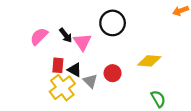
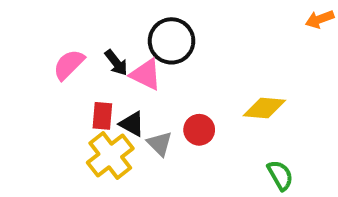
black circle: (113, 23) -> (172, 41), moved
pink triangle: (82, 42) -> (146, 74), turned -30

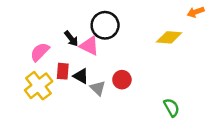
pink semicircle: (69, 65) -> (40, 52), moved
yellow diamond: (264, 108) -> (169, 37), moved
yellow cross: (110, 155) -> (39, 86), moved

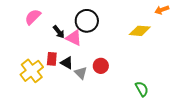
pink semicircle: (40, 52) -> (33, 17), moved

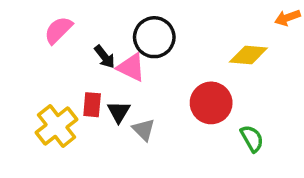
black triangle: (67, 63) -> (119, 112), turned 32
red circle: (101, 66) -> (211, 103), moved, size x1.5
green semicircle: (142, 89) -> (252, 138), moved

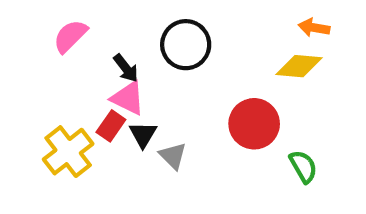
orange arrow: (287, 18) -> (314, 28), moved, turned 30
pink triangle: (131, 67) -> (128, 98), moved
red rectangle: (92, 105) -> (111, 126), turned 30

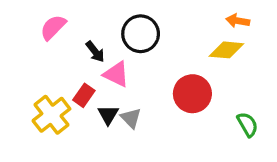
pink triangle: (128, 98) -> (116, 74), moved
black triangle: (143, 134) -> (108, 115), moved
green semicircle: (303, 167) -> (247, 124), moved

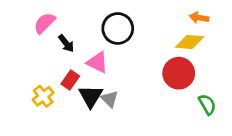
black arrow: (95, 52) -> (66, 43), moved
red circle: (192, 94) -> (179, 73), moved
yellow cross: (51, 115) -> (43, 96), size x0.7
black triangle: (108, 115) -> (91, 96), size x1.4

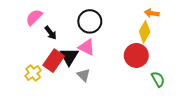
yellow diamond: (190, 42) -> (145, 32), turned -65
pink triangle: (97, 62) -> (87, 47), moved
red rectangle: (70, 80) -> (54, 61), size x1.5
black triangle: (91, 96) -> (69, 56), moved

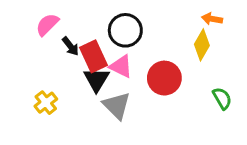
red circle: (136, 55) -> (164, 78), moved
red rectangle: (54, 61) -> (94, 56), moved, turned -60
gray triangle: (84, 75) -> (117, 106), size x1.5
green semicircle: (158, 79) -> (222, 98), moved

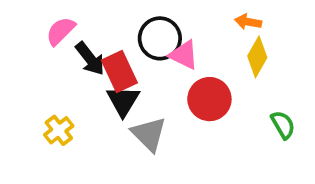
orange arrow: (212, 19) -> (248, 22), moved
black arrow: (70, 46) -> (90, 59), size x1.4
pink triangle: (121, 66) -> (184, 55), moved

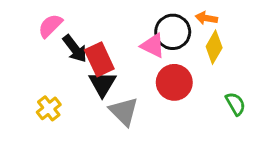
black circle: (160, 38) -> (173, 32), moved

